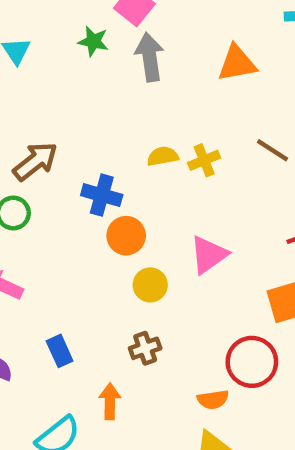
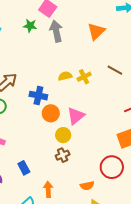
orange triangle: (237, 63) -> (96, 31), turned -30
pink triangle: (209, 255) -> (76, 116), moved
brown cross: (145, 348) -> (63, 155), moved
orange semicircle: (213, 400) -> (87, 186), moved

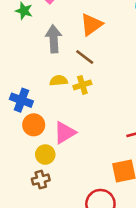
gray arrow: (56, 31) -> (54, 39), moved
orange triangle: (96, 31) -> (91, 25), moved
brown line: (115, 70) -> (85, 57), moved

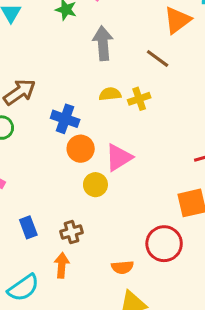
orange triangle: (91, 25) -> (177, 20), moved
brown line: (85, 57) -> (158, 59), moved
brown cross: (41, 180) -> (72, 232), moved

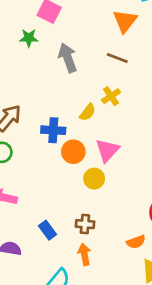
yellow semicircle: (110, 94) -> (88, 112), moved, turned 150
brown cross: (72, 232) -> (85, 224), turned 36

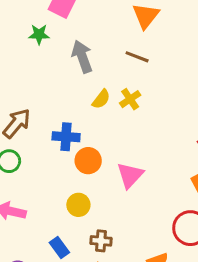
yellow semicircle: (88, 112) -> (101, 99), moved
pink triangle: (107, 150) -> (130, 175), moved
yellow circle: (94, 179) -> (78, 205), moved

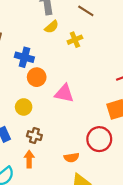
yellow semicircle: (101, 99) -> (52, 27), moved
pink triangle: (130, 175) -> (64, 93), turned 48

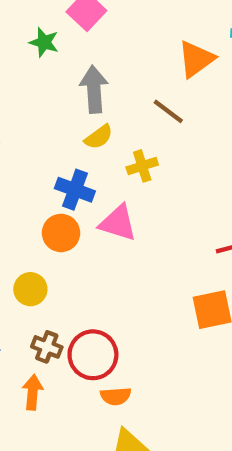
blue cross: (24, 57) -> (75, 190), moved
pink triangle: (64, 93) -> (118, 223), moved
red circle: (99, 139) -> (93, 355), moved

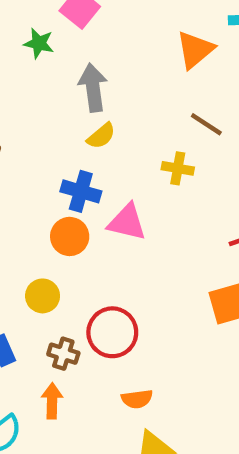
brown line: (168, 111) -> (206, 124), moved
yellow cross: (142, 166) -> (178, 168), moved, turned 32
red circle: (93, 355) -> (112, 332), moved

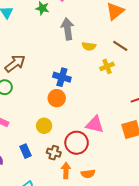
yellow semicircle: (101, 136) -> (89, 46), moved, turned 48
yellow cross: (178, 168) -> (107, 66), turned -32
pink triangle: (127, 222) -> (95, 124), moved
orange arrow: (52, 401) -> (66, 170), moved

